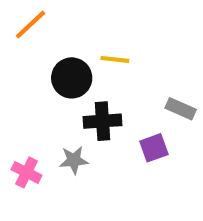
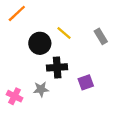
yellow line: (115, 59) -> (64, 33), turned 35
gray rectangle: (181, 109) -> (101, 36), moved, turned 35

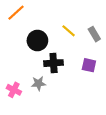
yellow line: (64, 33) -> (69, 31), moved
purple square: (86, 82) -> (89, 65), moved, turned 32

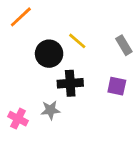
yellow line: (69, 31) -> (77, 41), moved

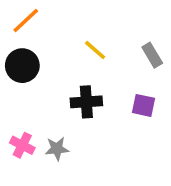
black circle: (49, 54) -> (22, 66), moved
gray star: (50, 110) -> (57, 149), moved

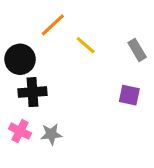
orange line: (26, 21) -> (53, 25), moved
black cross: (86, 102) -> (33, 92), moved

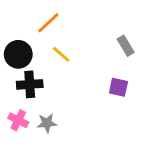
yellow line: (86, 45) -> (61, 54), moved

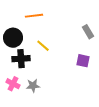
orange line: (48, 23) -> (34, 16), turned 36
yellow line: (61, 54) -> (43, 46), moved

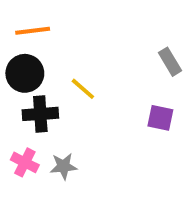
orange line: (34, 16) -> (33, 31), moved

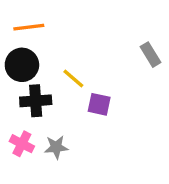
purple square: (160, 118) -> (99, 104), moved

